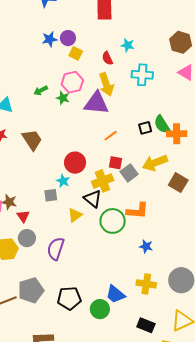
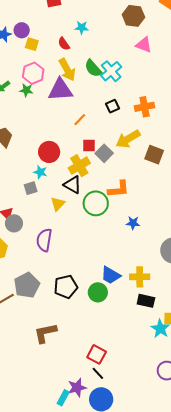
cyan cross: (142, 75) -> (111, 71), moved, turned -35
green semicircle: (162, 124) -> (93, 68), moved
gray circle: (27, 238) -> (14, 223), moved
yellow cross: (146, 284) -> (140, 277), moved

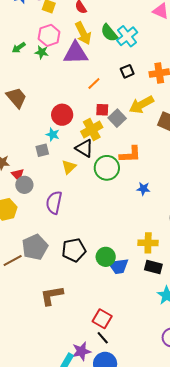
blue trapezoid: (111, 275) -> (118, 266), moved, turned -40

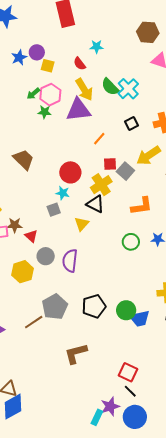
green arrow: (19, 48) -> (33, 94), moved
green circle: (107, 168) -> (131, 242), moved, size x0.7
gray circle: (24, 185) -> (46, 256), moved

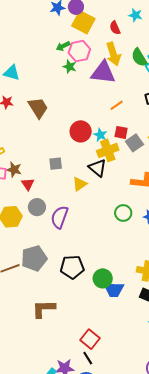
yellow square: (48, 66) -> (83, 22), size x1.6
cyan star: (63, 193) -> (100, 135), moved

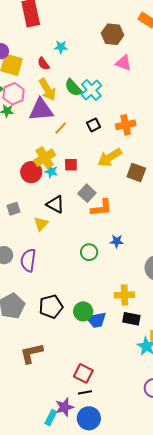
orange line: (117, 105) -> (61, 128), moved
gray square: (134, 143) -> (87, 193), moved
yellow cross: (108, 150) -> (45, 158), moved
green circle: (123, 213) -> (89, 252), moved
black line: (88, 358) -> (85, 392), turned -56

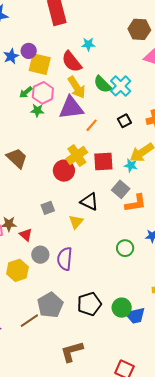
red semicircle: (43, 64) -> (72, 62), size x1.6
red square: (71, 165) -> (103, 162), size x1.5
cyan star: (51, 171) -> (131, 165), moved

